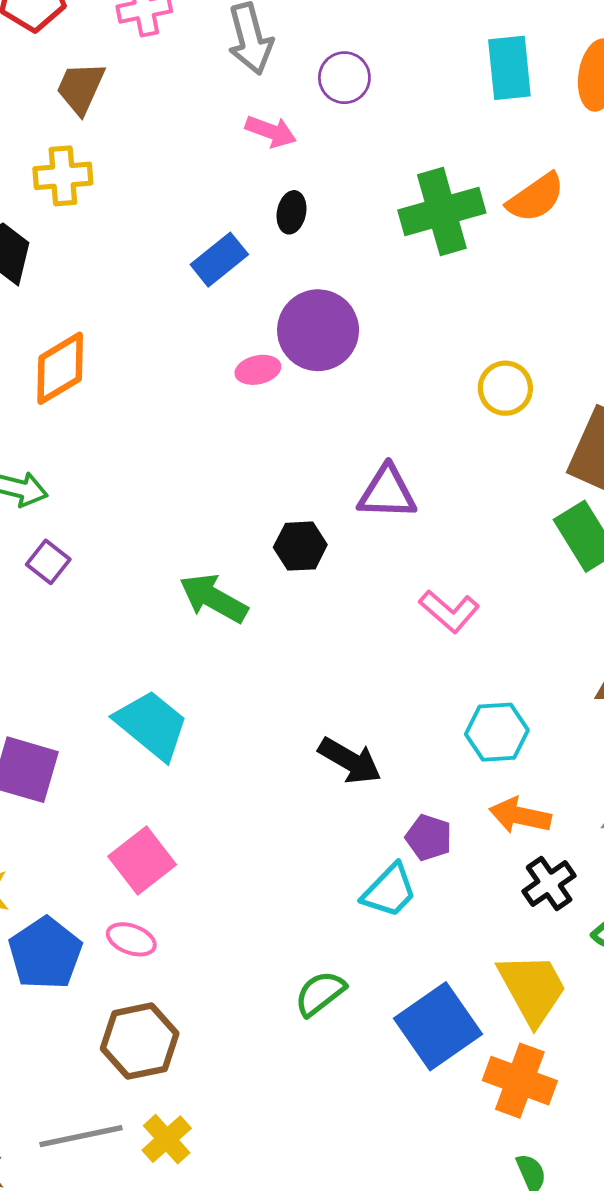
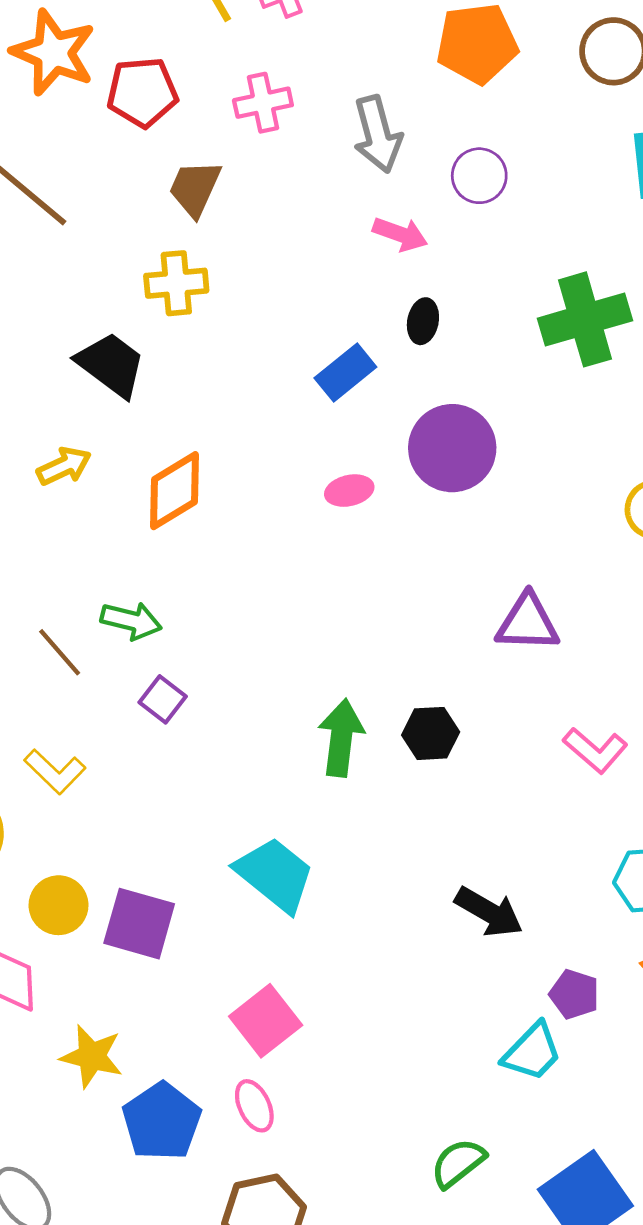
pink ellipse: (258, 370) -> (349, 491), moved
black hexagon: (300, 546) -> (431, 733), moved
green arrow: (214, 598) -> (341, 738), turned 68
pink ellipse: (131, 939) -> (254, 1106), turned 45

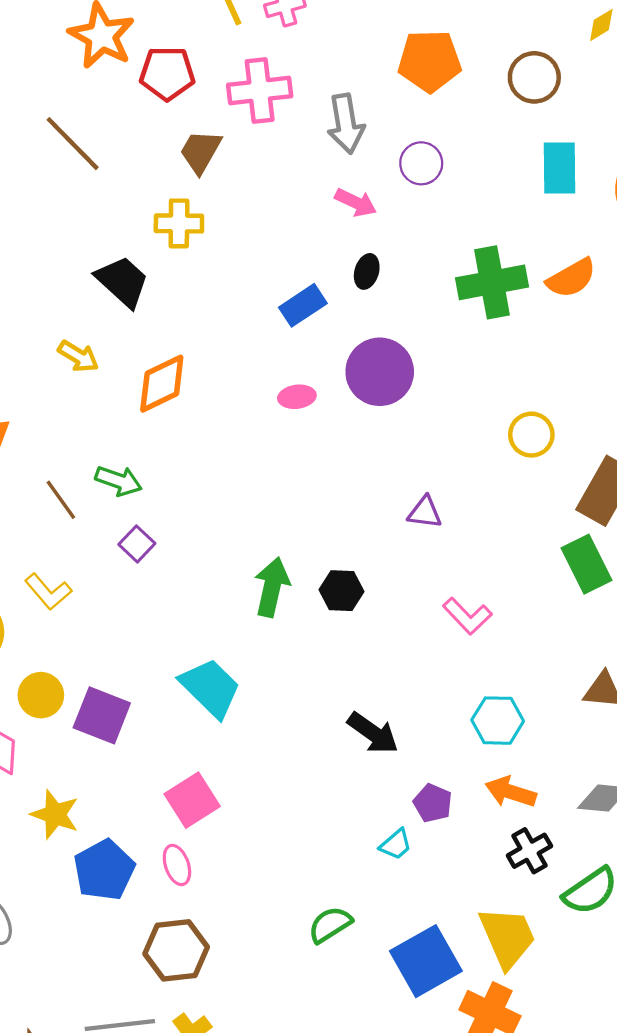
pink cross: (263, 103) -> (260, 91), size x1.4
yellow arrow: (64, 466) -> (78, 356), turned 51
purple triangle: (528, 623) -> (425, 512), size x0.7
cyan trapezoid: (532, 1052) -> (396, 844), size x0.7

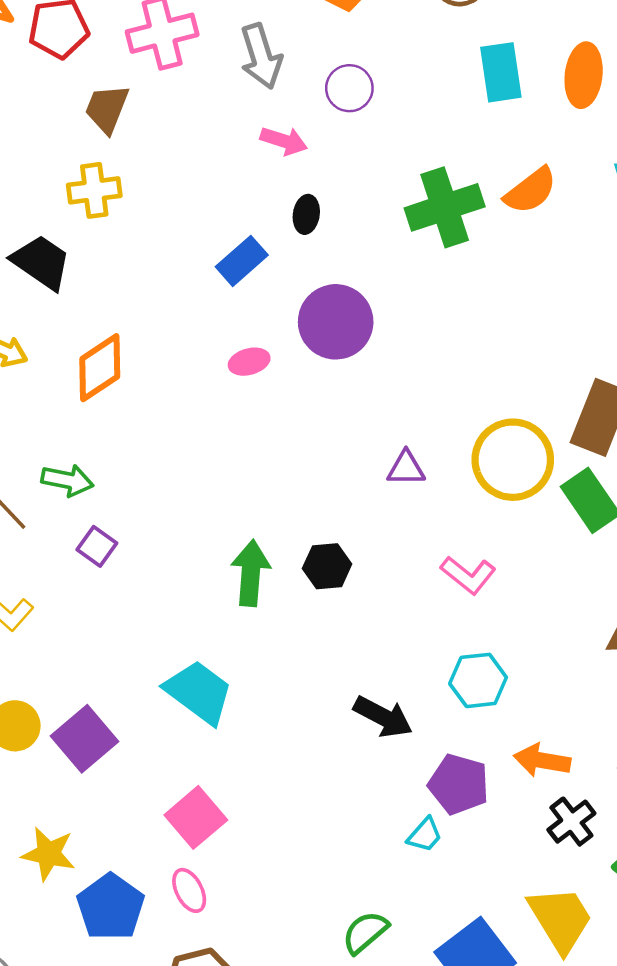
yellow circle: (531, 435) -> (513, 460), moved, size x1.6
purple square: (102, 715) -> (85, 739), turned 36
cyan hexagon: (498, 721) -> (478, 680), moved
purple pentagon: (433, 803) -> (459, 784), size x1.4

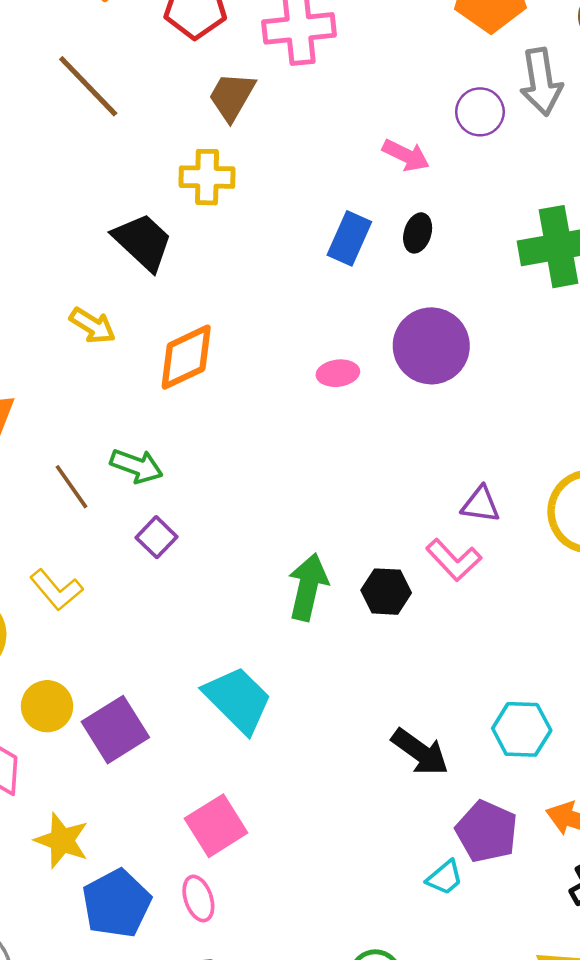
gray arrow: (261, 56) -> (541, 82), moved
blue rectangle: (242, 261) -> (349, 238), moved, turned -33
pink L-shape: (468, 575) -> (454, 560), moved

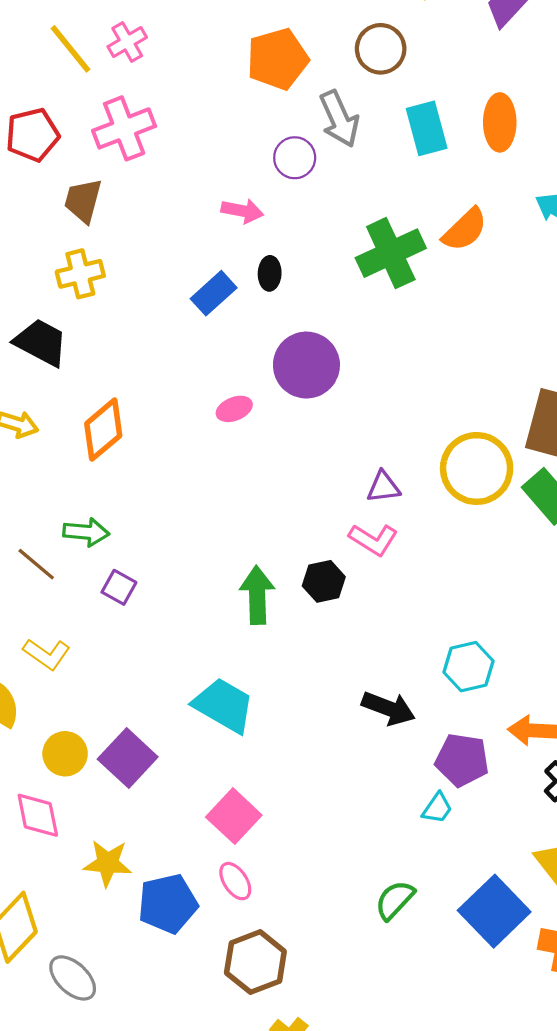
blue rectangle: (349, 238) -> (214, 293), turned 39
blue pentagon: (117, 903) -> (168, 904), turned 30

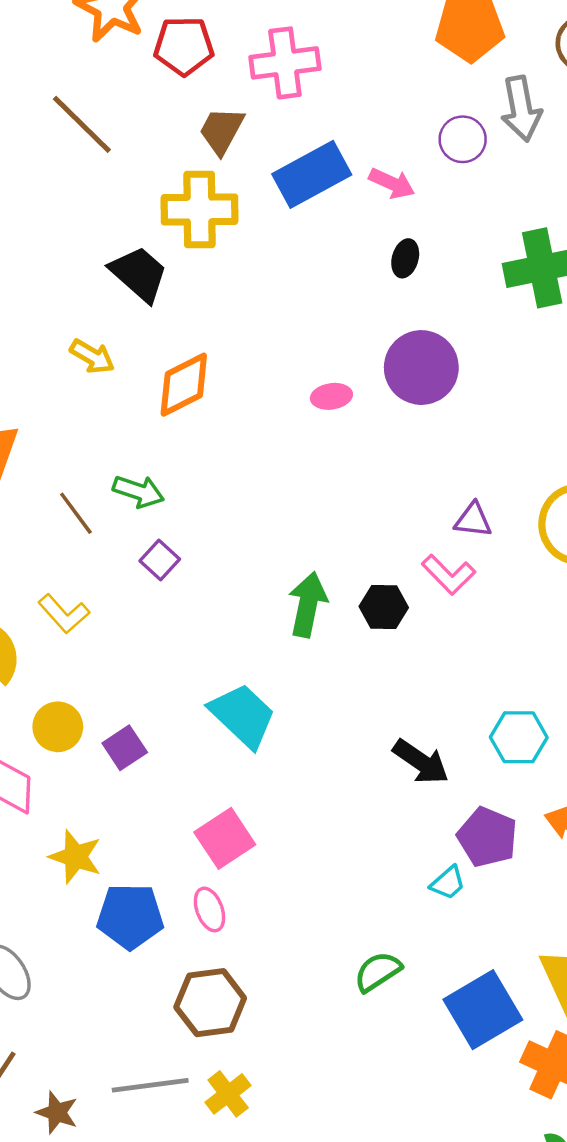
yellow cross: (80, 274) -> (199, 210), size x1.4
blue rectangle: (214, 293) -> (312, 174), moved, size x1.5
purple square: (128, 758) -> (125, 748), size x0.7

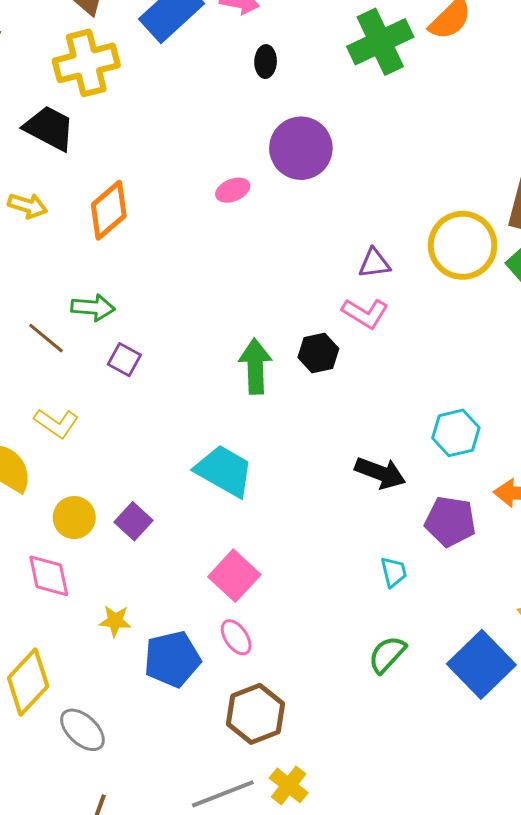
yellow star: (75, 857) -> (115, 621), size x0.7
cyan trapezoid: (448, 883) -> (394, 572), moved, turned -48

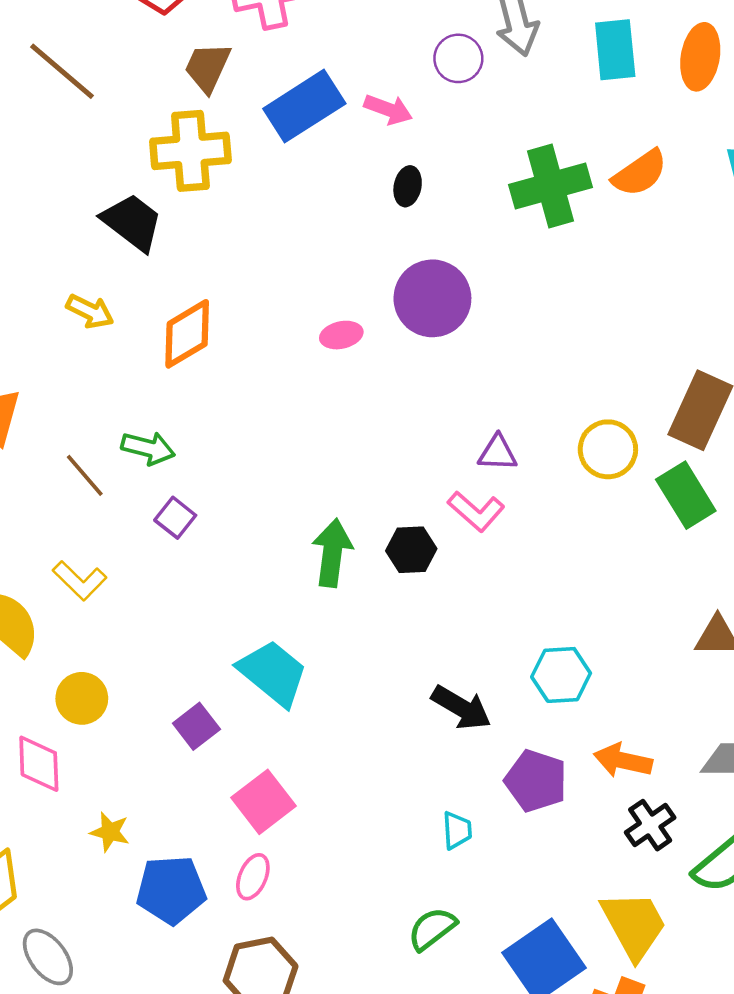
yellow circle: (463, 245) -> (608, 449), size x0.7
purple square: (134, 521) -> (196, 726), moved
pink ellipse: (236, 637) -> (253, 877), turned 48

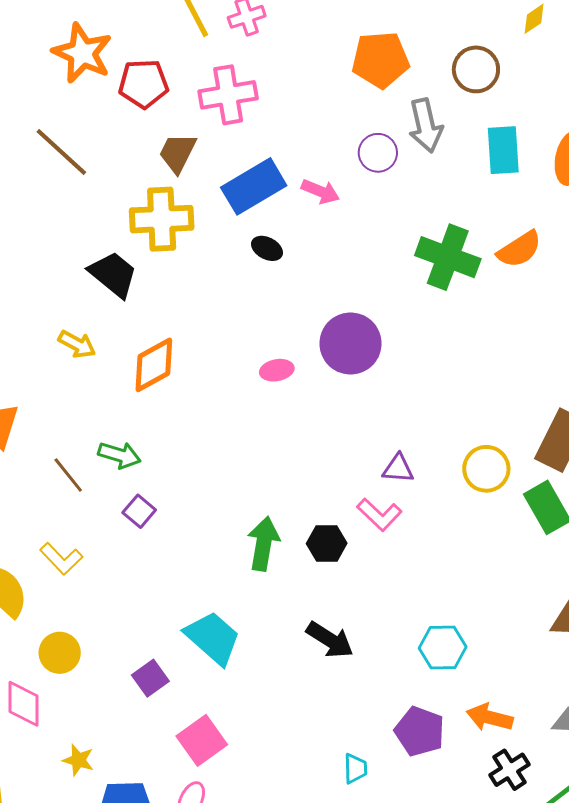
black ellipse: (408, 186) -> (267, 248), moved, turned -76
green cross: (550, 186) -> (448, 257), turned 34
black arrow: (461, 708) -> (330, 640), moved

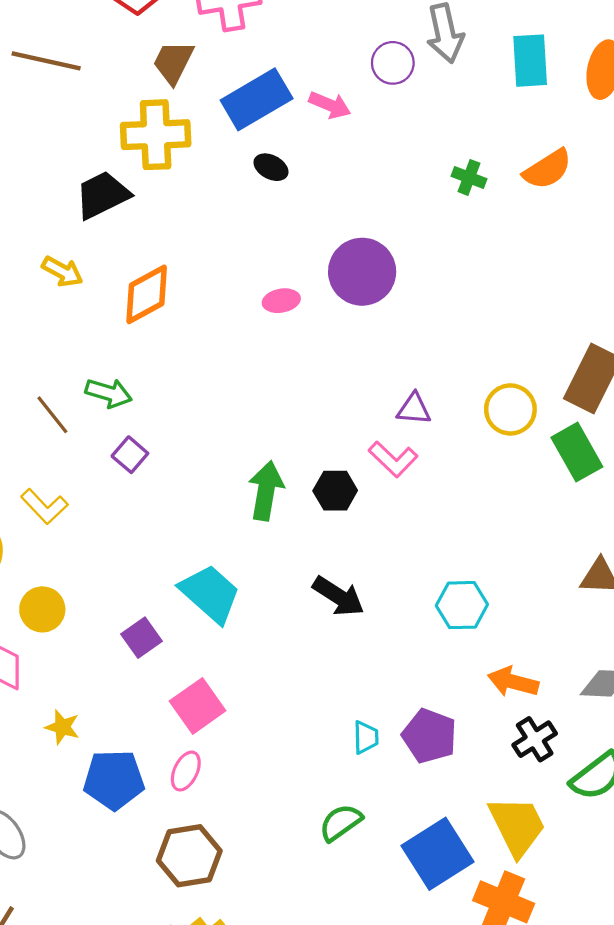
brown line: (61, 152) -> (46, 61), turned -30
green cross: (448, 257) -> (469, 177), size x0.5
black trapezoid: (113, 274) -> (102, 195), turned -66
purple pentagon: (420, 731) -> (430, 736), moved

